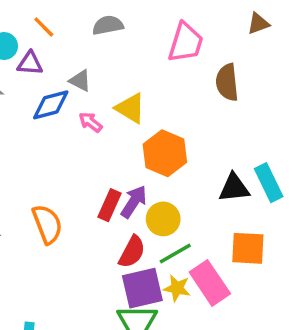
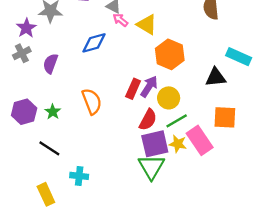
blue diamond: (51, 105) -> (94, 43), moved
pink arrow: (91, 122) -> (120, 20), moved
cyan rectangle: (269, 183) -> (239, 57), moved, turned -40

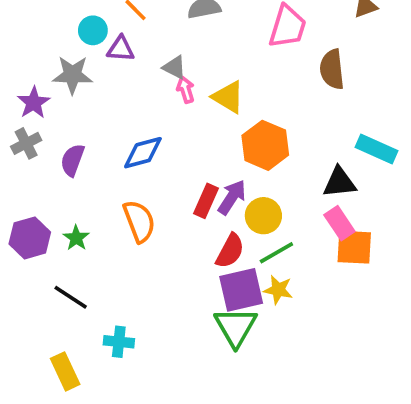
pink arrow: (120, 20) -> (186, 90), turned 35
blue diamond: (94, 43) -> (143, 153), moved
pink rectangle: (200, 140) -> (339, 223), moved, size x0.7

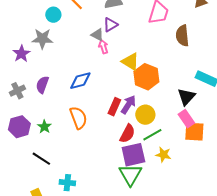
purple triangle: (121, 49) -> (110, 25), moved, turned -35
yellow triangle: (228, 97) -> (130, 62), moved
gray cross: (26, 143) -> (17, 91), moved
black triangle: (339, 182) -> (186, 97), turned -42
yellow star: (278, 290) -> (163, 155), moved

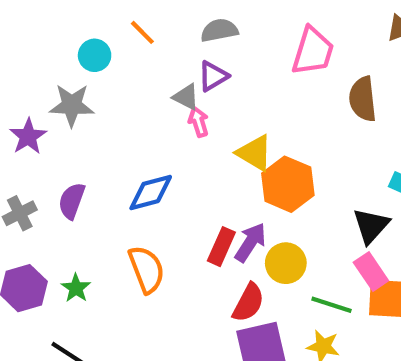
green line: (152, 135) -> (332, 305), moved, turned 48

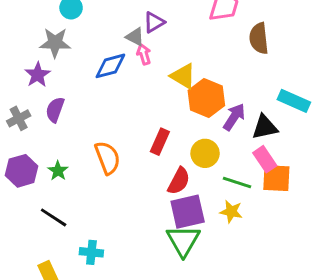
purple star: (28, 136) -> (38, 75), moved
blue diamond: (151, 192) -> (110, 66), moved
black triangle: (371, 226) -> (265, 127), turned 36
purple arrow: (250, 242) -> (234, 117), moved

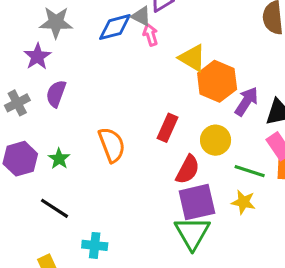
blue diamond: (110, 66) -> (115, 27), moved

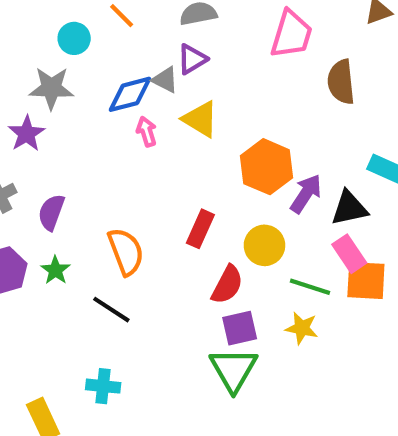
pink arrow: (150, 35) -> (147, 132), moved
yellow triangle: (192, 58) -> (200, 119), moved
purple semicircle: (56, 94) -> (51, 212), moved
purple square: (197, 202) -> (240, 328), size x0.7
black line: (54, 208) -> (111, 310), moved

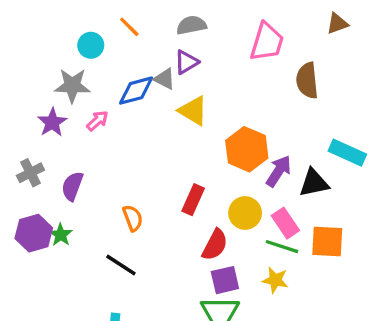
pink arrow: (147, 132) -> (97, 121), moved, turned 65
orange semicircle: (126, 252) -> (133, 218), size x0.7
pink rectangle: (349, 254) -> (285, 223), moved
green star: (55, 270) -> (61, 235), moved

